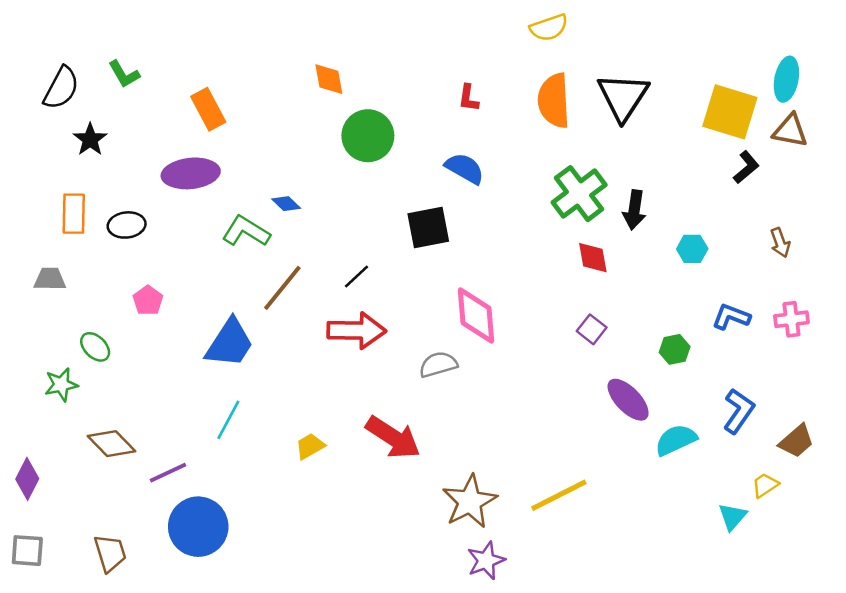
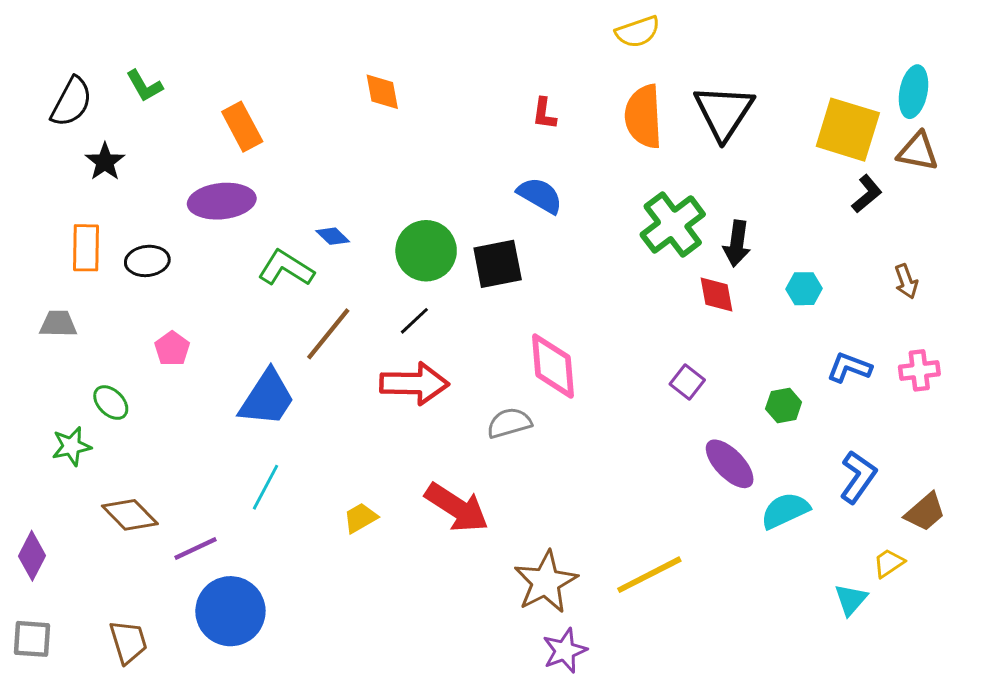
green circle: (368, 136) -> (426, 251), moved
red diamond: (593, 258) -> (716, 295), moved

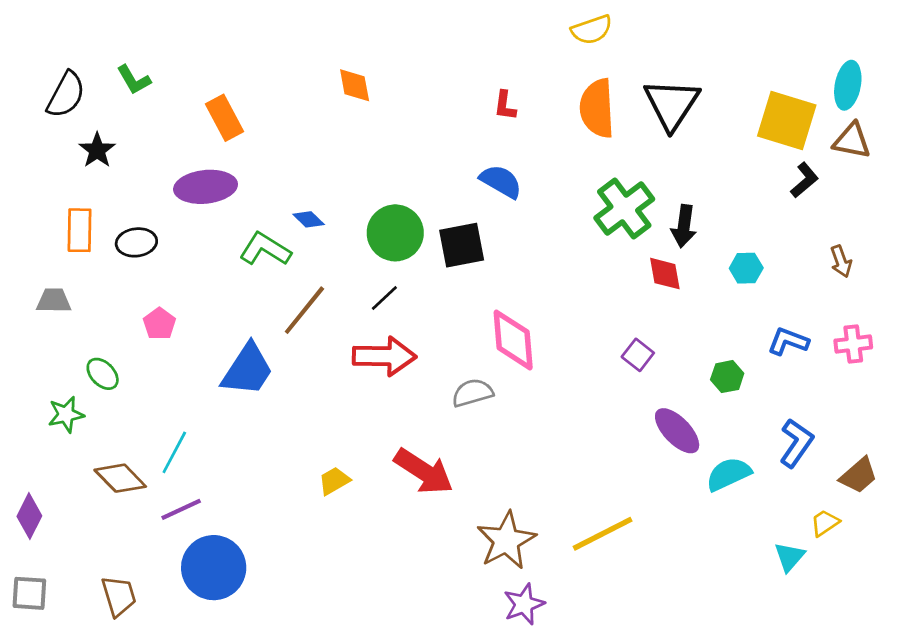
cyan line: (266, 487) -> (174, 452), moved

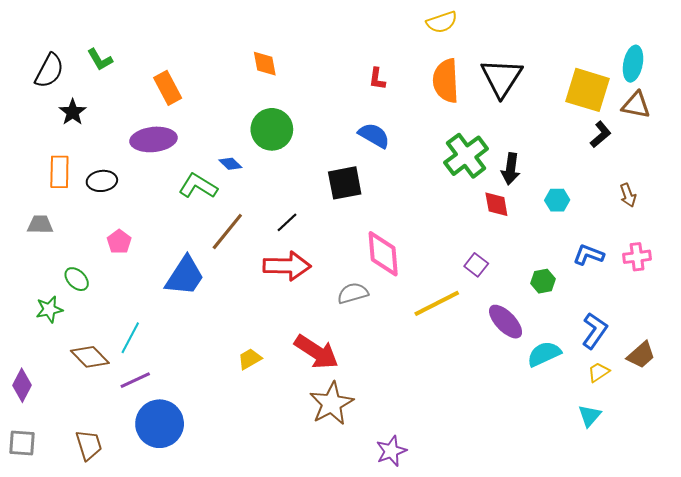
green circle: (395, 233) -> (272, 129), moved
yellow trapezoid: (825, 523) -> (599, 372), moved
yellow line: (603, 534) -> (437, 303), moved
brown star: (506, 541) -> (332, 403), moved

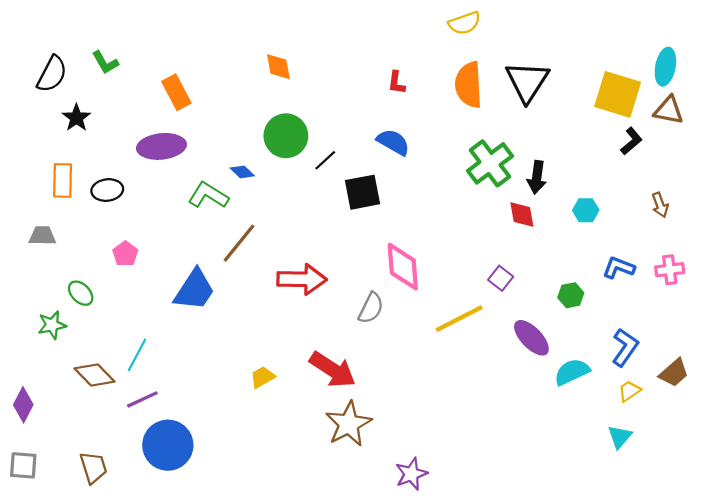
black line: (287, 222) -> (325, 160), moved
gray semicircle: (353, 293) -> (371, 308), turned 132

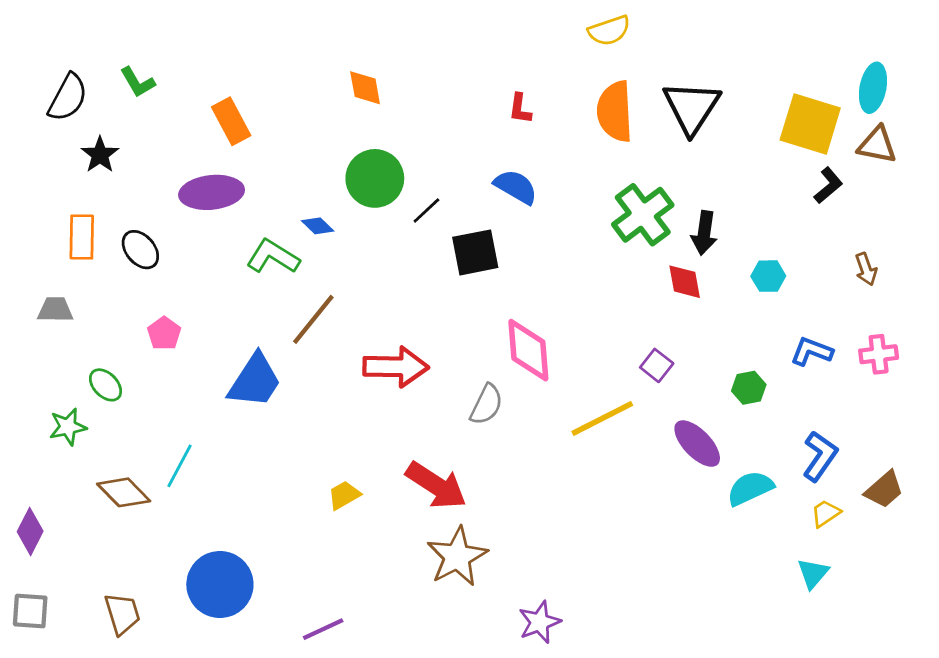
black ellipse: (107, 190) -> (140, 250), turned 56
purple line: (142, 399) -> (323, 629), moved

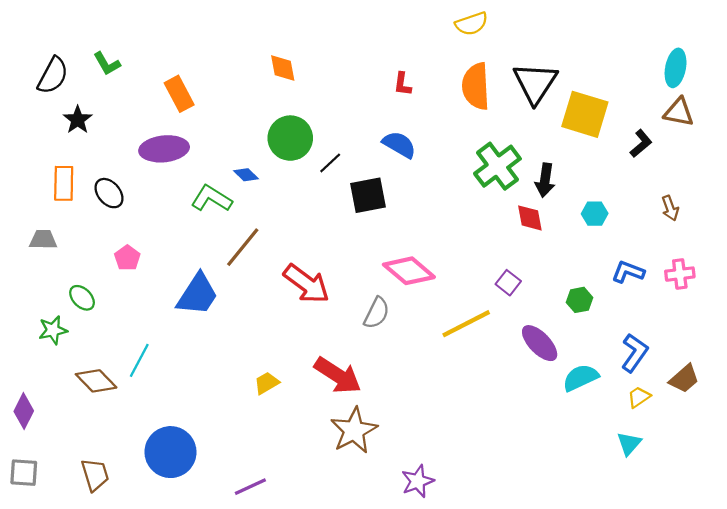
yellow square: (810, 124) -> (585, 114), moved
pink diamond: (528, 350) -> (409, 271), turned -45
red arrow: (396, 367) -> (306, 284), turned 36

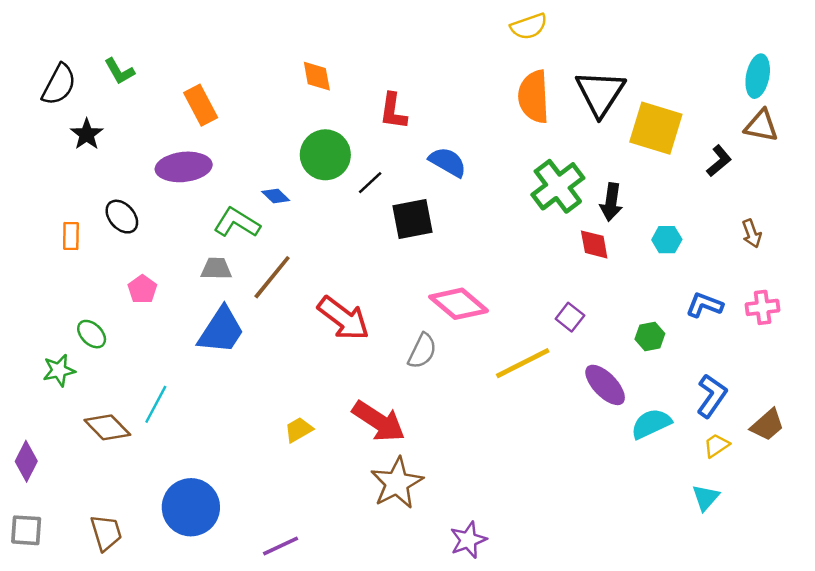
red L-shape: (403, 84) -> (393, 111), moved, size x1.4
orange rectangle: (64, 183) -> (71, 236), moved, size x0.7
gray trapezoid: (43, 240) -> (216, 269), moved

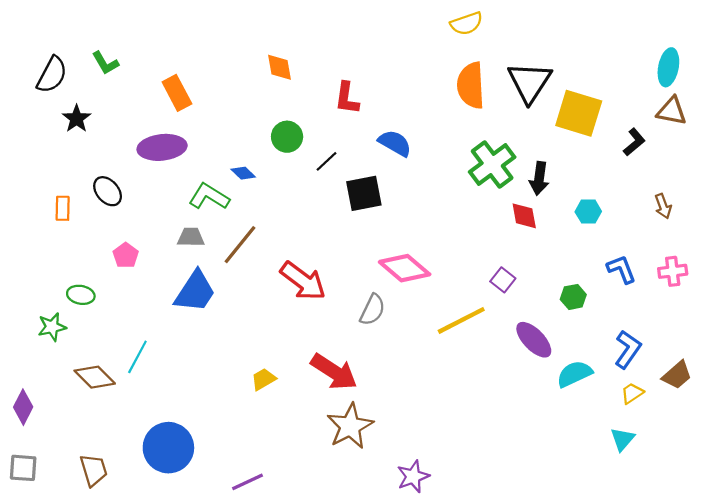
green circle: (325, 155) -> (287, 137), size x0.7
blue L-shape: (704, 305) -> (621, 269), turned 48
green ellipse: (92, 334) -> (81, 295), turned -35

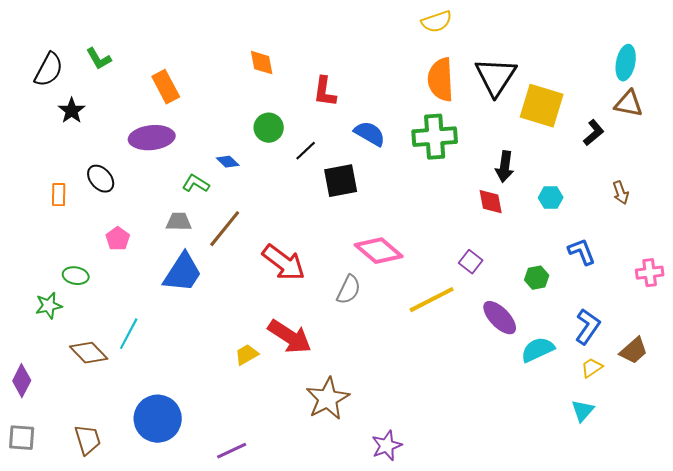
green cross: (492, 164) -> (435, 137), moved, turned 33
green L-shape: (209, 197) -> (196, 184), size x0.7
pink cross: (673, 271) -> (650, 273), moved
red arrow: (334, 372) -> (290, 337), moved

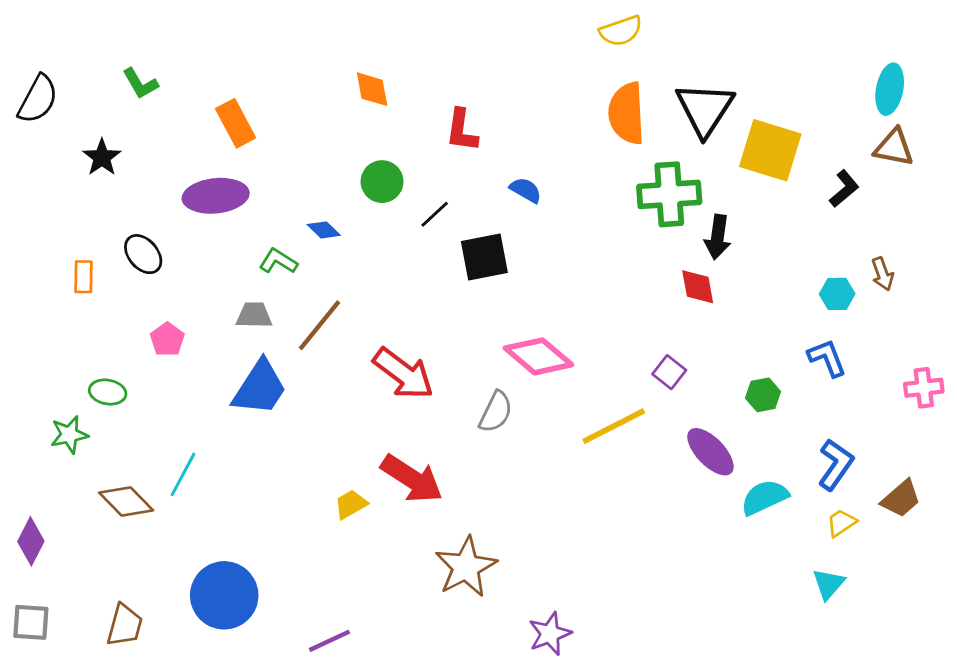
black semicircle: (49, 70) -> (38, 99), moved
blue semicircle: (370, 134) -> (526, 190), size x0.7
green cross: (435, 137) -> (669, 194), moved
cyan hexagon: (551, 198) -> (837, 294), moved
brown trapezoid: (88, 440) -> (125, 625), turned 32

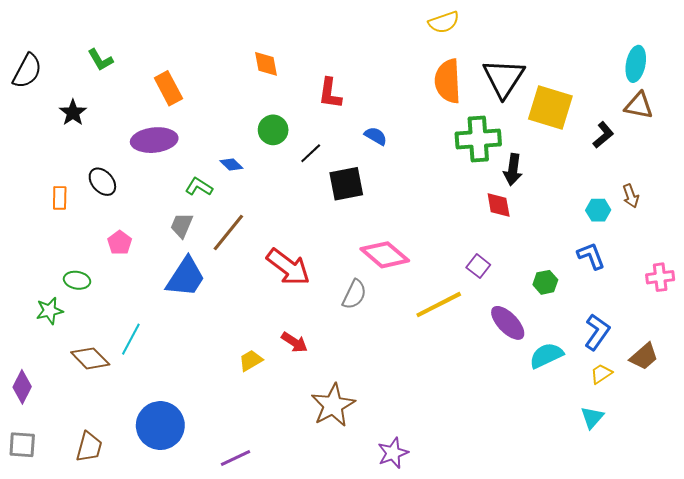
gray trapezoid: (254, 315) -> (182, 225), turned -68
red arrow: (412, 479) -> (294, 342), size x0.6

